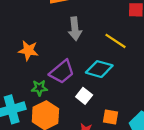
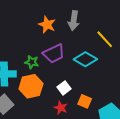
orange star: (28, 50) -> (47, 25), moved
white square: (84, 96) -> (64, 88), moved

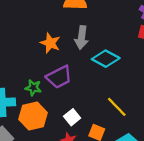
yellow line: (105, 39) -> (117, 107), moved
cyan diamond: (85, 59) -> (106, 59), moved

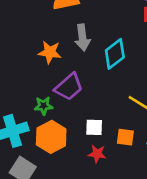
cyan diamond: (106, 59) -> (115, 54), turned -52
white square: (72, 117) -> (94, 127), turned -35

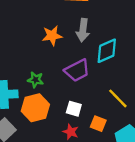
orange star: (50, 52) -> (52, 36), turned -30
purple trapezoid: (69, 87) -> (77, 70), moved

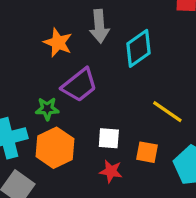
orange star: (52, 36) -> (58, 43), turned -30
purple trapezoid: (77, 70) -> (79, 85), moved

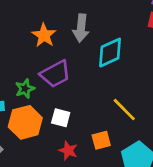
green star: (47, 109) -> (25, 89), turned -30
white square: (109, 138) -> (61, 118), moved
orange square: (147, 152) -> (101, 140), turned -36

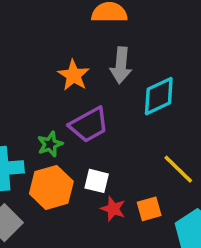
red star: (68, 151) -> (113, 209), moved

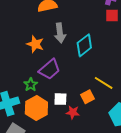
orange square: (149, 209) -> (88, 97), moved

